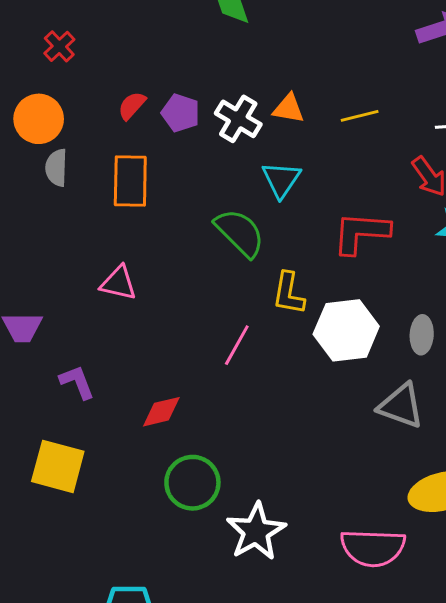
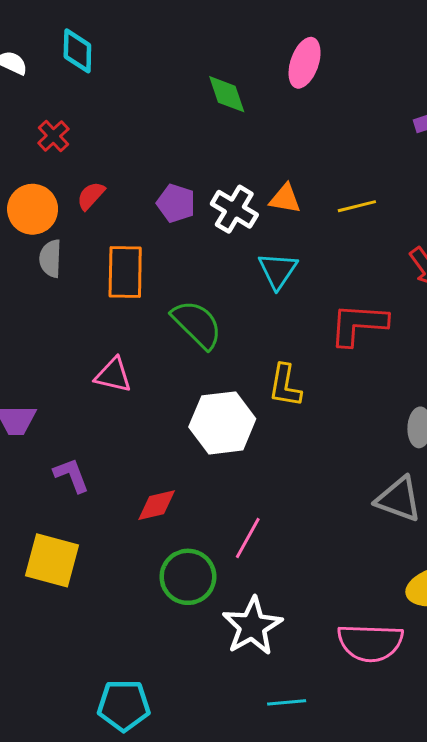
red semicircle: (132, 106) -> (91, 196), moved
green semicircle: (240, 233) -> (197, 324), moved
white hexagon: (346, 330) -> (222, 423), moved
pink line: (237, 345) -> (248, 538), moved

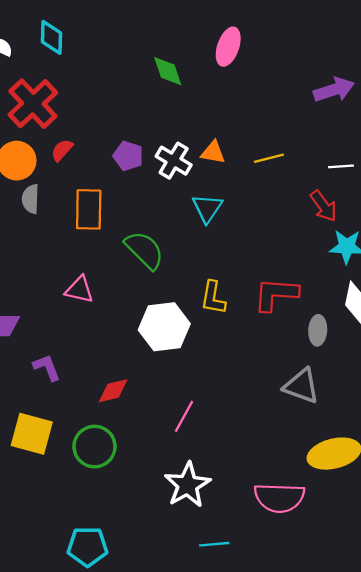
red cross: (53, 136) -> (33, 104), size x2.0
red L-shape: (358, 324) -> (276, 294), moved
green circle: (188, 577) -> (95, 447), moved

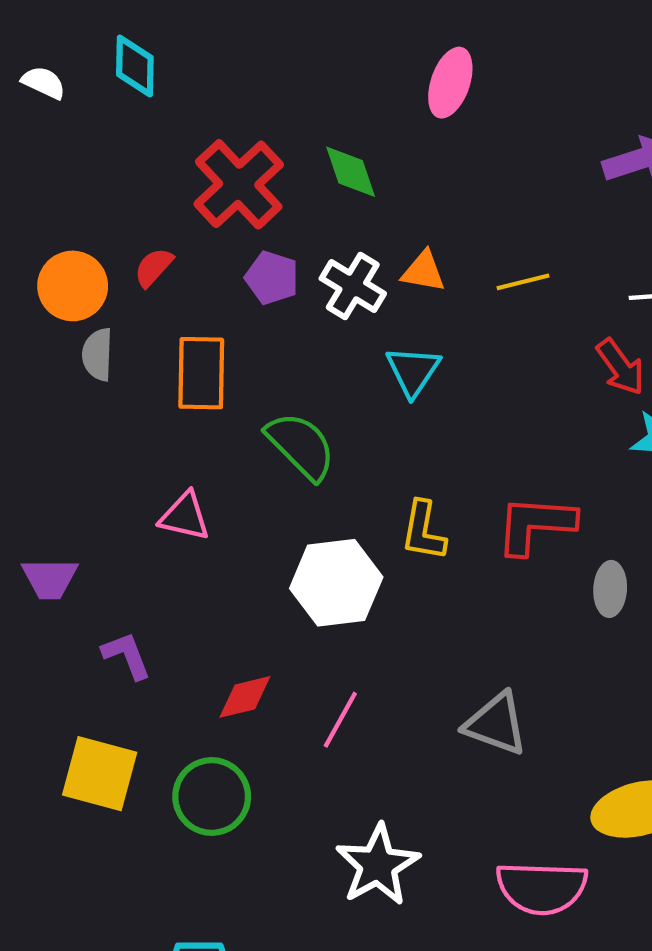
green diamond: (168, 71) -> (351, 172), moved
red cross: (33, 104) -> (239, 184), moved
gray triangle: (301, 386) -> (496, 724), moved
pink line: (184, 416) -> (340, 720), moved

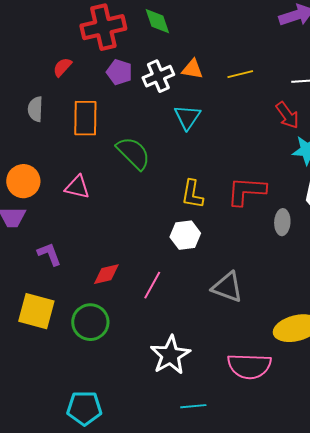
red cross: (239, 184) -> (103, 27), turned 30
orange circle: (73, 286) -> (23, 181), moved
white cross: (353, 286) -> (158, 76), turned 36
white hexagon: (336, 583) -> (185, 235), moved, size x0.7

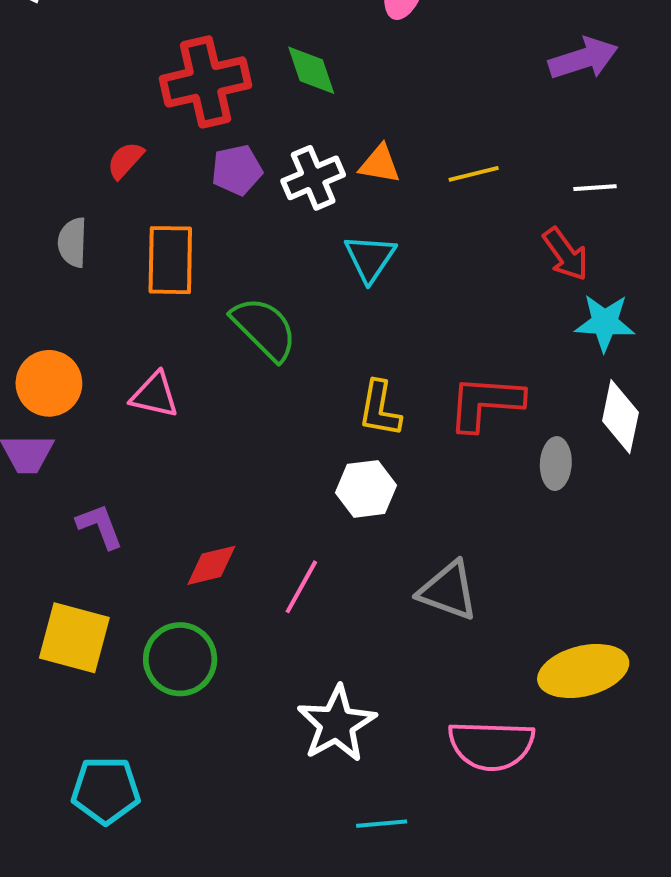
purple pentagon: (119, 72) -> (237, 170), turned -30
cyan pentagon: (84, 408) -> (106, 790), moved

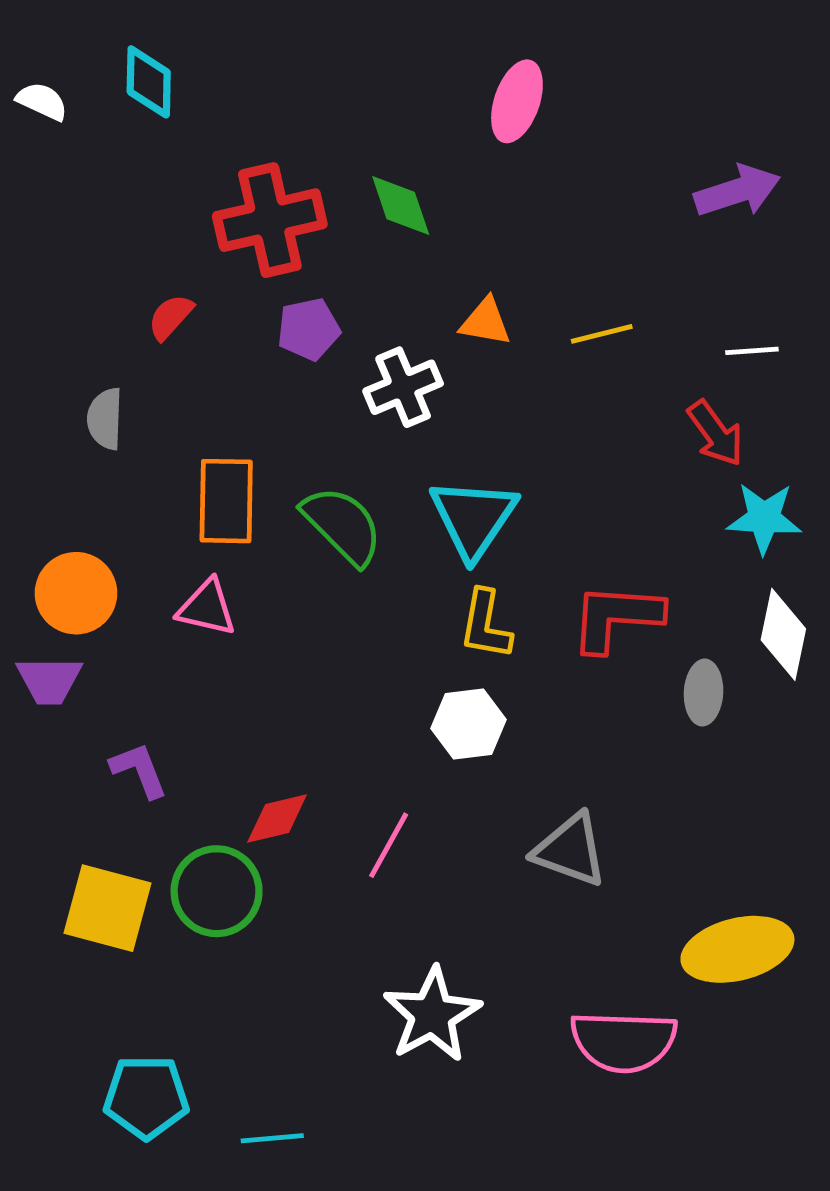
white cross: (313, 178) -> (403, 387), moved
cyan triangle: (370, 258) -> (473, 518), moved, size x1.4
orange rectangle: (170, 260) -> (226, 501), moved
green circle: (180, 659) -> (217, 891), moved
cyan line: (382, 824) -> (272, 1138), moved

